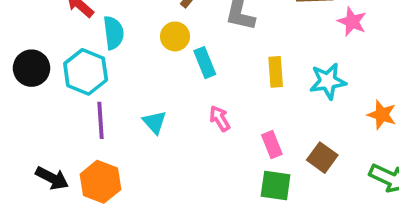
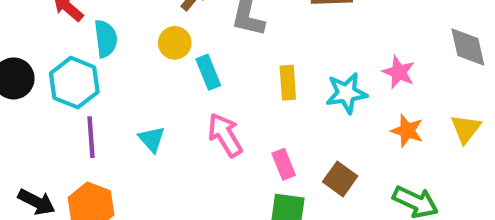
pink star: (352, 22) -> (399, 72), moved
pink arrow: (220, 118) -> (225, 135), size x1.5

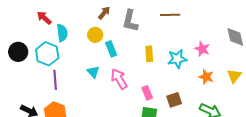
cyan triangle: (152, 139) -> (93, 72), moved
brown square: (340, 179) -> (174, 100), turned 35

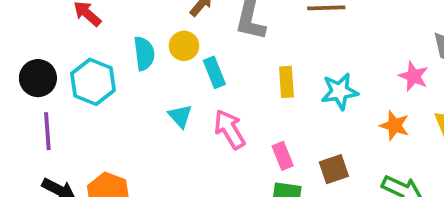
cyan semicircle: (62, 33) -> (144, 53), moved
pink star: (202, 49) -> (414, 76), moved
purple line: (55, 80) -> (47, 131), moved

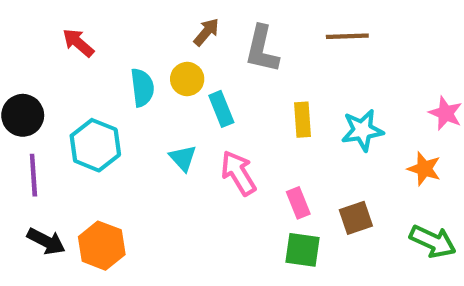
cyan hexagon: (93, 82) -> (95, 145), moved

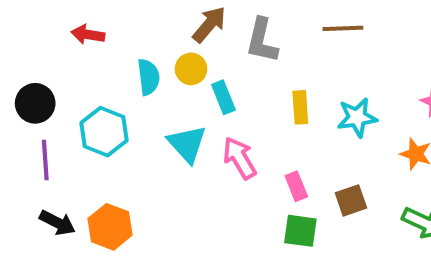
brown arrow: (206, 32) -> (209, 24), size x1.4
red arrow: (78, 43) -> (88, 34), turned -32
cyan triangle: (183, 158) -> (187, 144), size x1.5

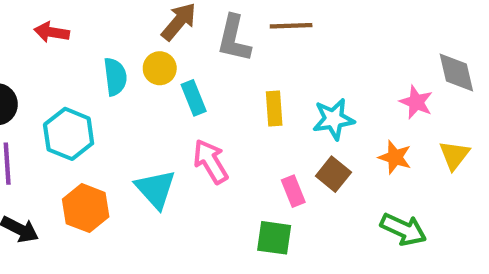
brown line: (343, 28) -> (291, 26), moved
cyan triangle: (187, 144) -> (155, 189), moved
pink rectangle: (296, 186) -> (293, 191), moved
brown square: (351, 200) -> (333, 174), moved, turned -32
orange hexagon: (110, 227) -> (86, 208), moved

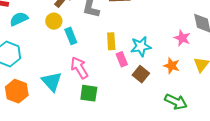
cyan semicircle: (115, 77) -> (19, 19), moved, turned -108
pink rectangle: (293, 191) -> (122, 59), moved
green square: (274, 238) -> (89, 93), moved

